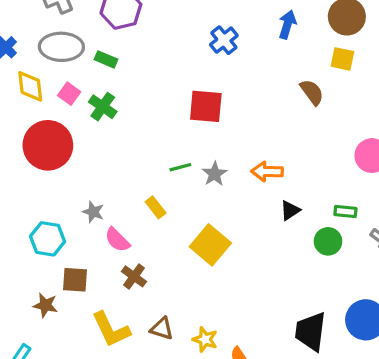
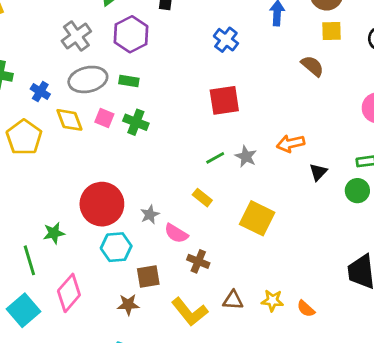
red circle: (48, 145) -> (102, 204), moved
gray star: (93, 212) -> (150, 214), turned -30

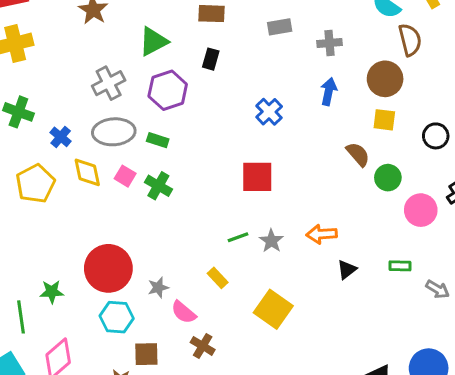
green circle: (357, 191) -> (388, 178), moved

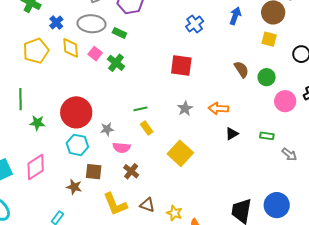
brown semicircle: (358, 154) -> (241, 69), moved
green line: (238, 237) -> (140, 109), moved
pink semicircle: (184, 312) -> (122, 148), turned -42
green line: (21, 317) -> (21, 99), moved

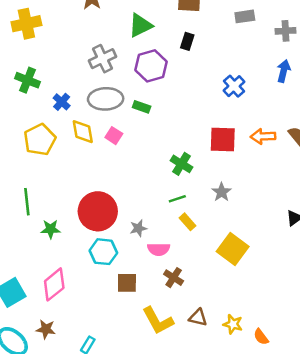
green cross: (116, 63) -> (181, 164), moved
gray star: (185, 108) -> (221, 192), moved
orange arrow: (218, 108) -> (263, 136), moved
brown star: (74, 187) -> (46, 329), moved

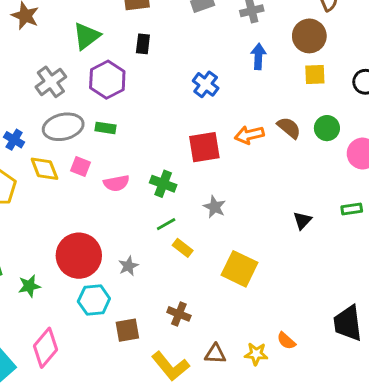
pink semicircle: (159, 249) -> (116, 183), moved
orange semicircle: (261, 337) -> (286, 341), moved

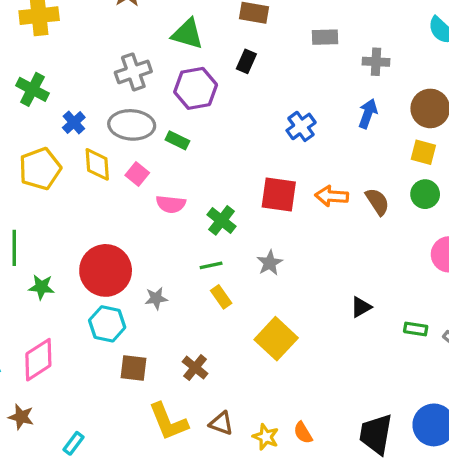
green triangle: (86, 36) -> (187, 34), turned 36
green circle: (327, 128) -> (425, 194), moved
green rectangle: (352, 209) -> (416, 329), moved

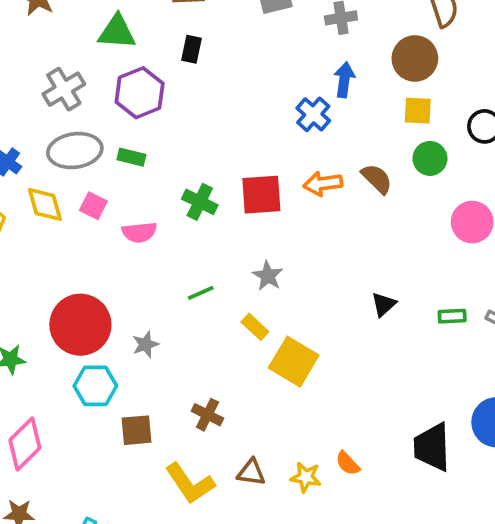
blue cross: (301, 126) -> (313, 114), moved
green cross: (221, 220) -> (200, 202), moved
yellow rectangle: (221, 297) -> (255, 327), moved

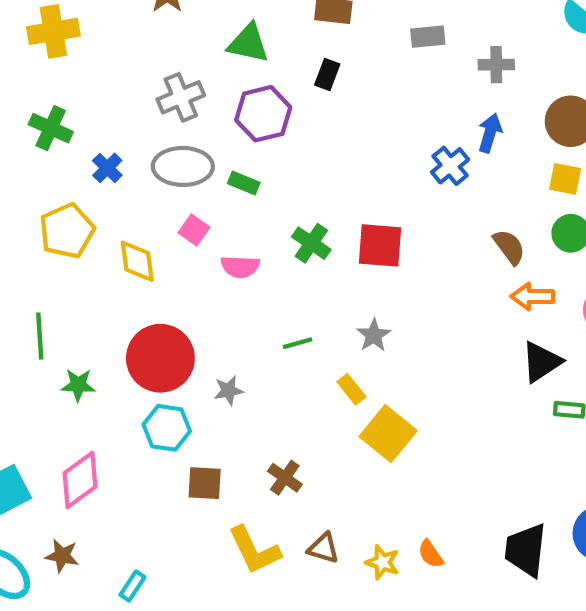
orange arrow: (323, 184) -> (533, 296), moved
yellow diamond: (45, 204) -> (137, 261), moved
black triangle: (384, 304) -> (541, 362), moved, size x1.5

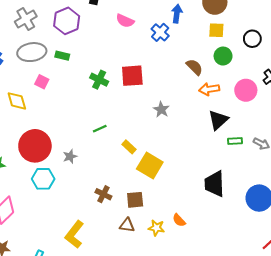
pink semicircle: (240, 267) -> (125, 21), moved, turned 30
gray star: (374, 335) -> (161, 110), moved
brown square: (205, 483) -> (135, 200), moved
yellow L-shape: (254, 550) -> (74, 234), moved, turned 72
black trapezoid: (526, 550) -> (215, 184), moved

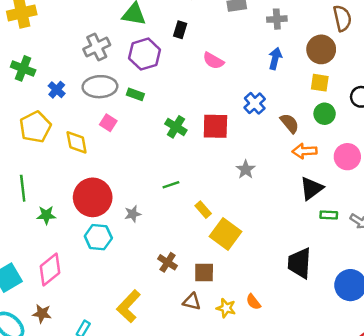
blue cross: (160, 32) -> (255, 103), moved

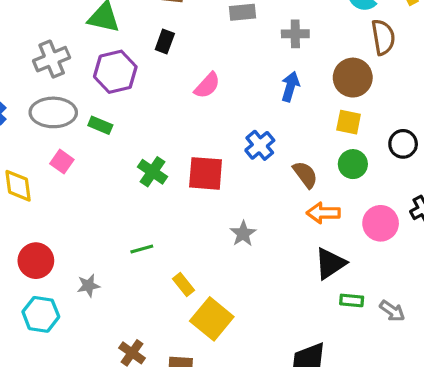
pink semicircle: (213, 61) -> (207, 85), turned -80
red circle: (93, 197) -> (36, 261), size x0.7

